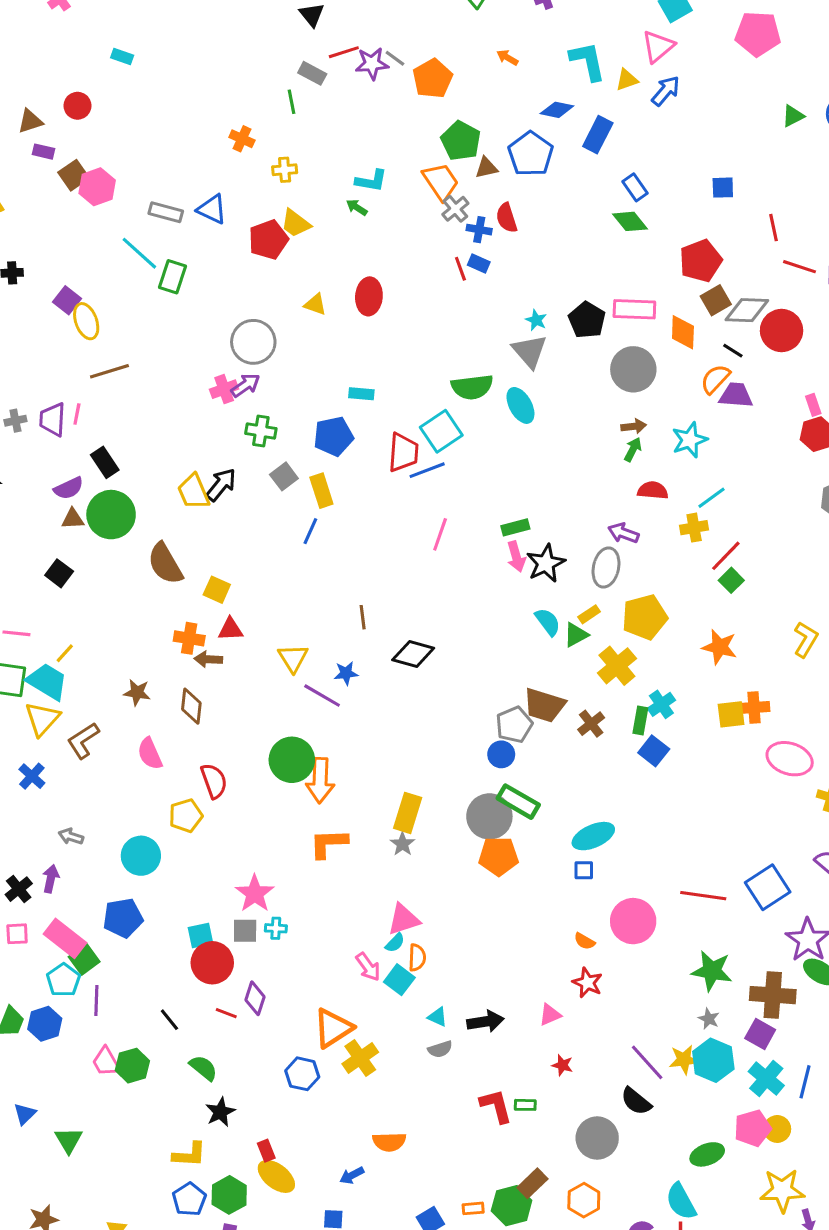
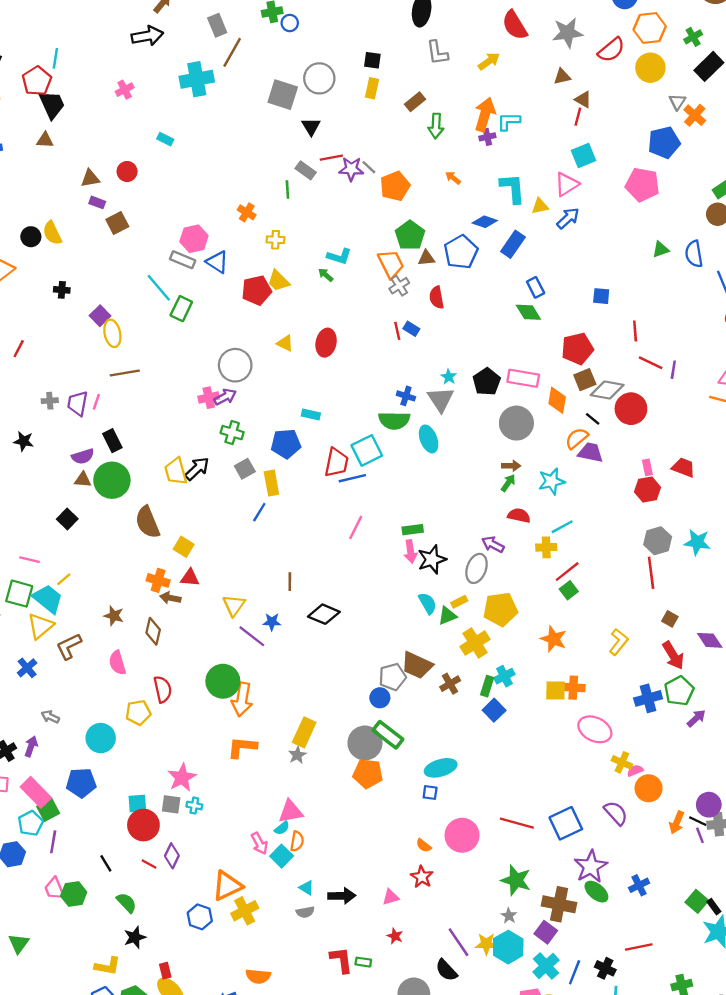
pink hexagon: (97, 187) -> (194, 239), moved
blue cross: (479, 230) -> (406, 396), moved

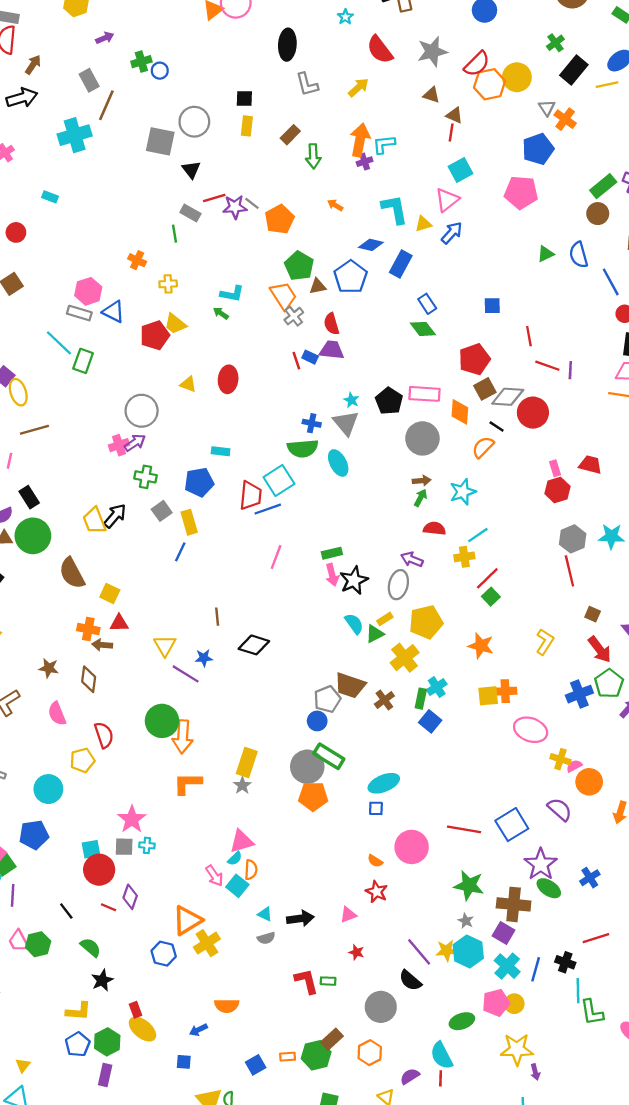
orange hexagon: (650, 28) -> (490, 84), moved
brown triangle: (562, 77) -> (431, 95), turned 36
purple trapezoid: (591, 453) -> (332, 350), moved

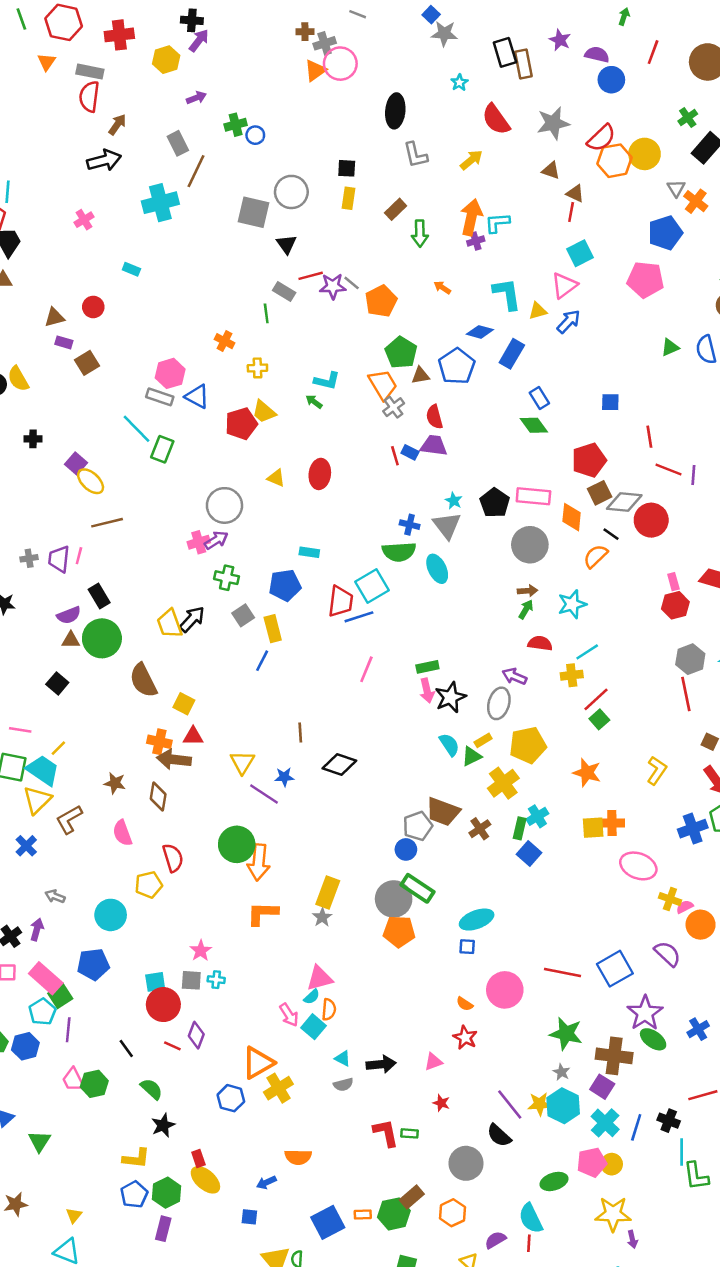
yellow ellipse: (18, 392) -> (91, 481), turned -30
brown arrow: (102, 645) -> (174, 760), size x1.5
pink star: (132, 819) -> (201, 951), size x0.7
blue square: (256, 1065) -> (328, 1222), size x1.5

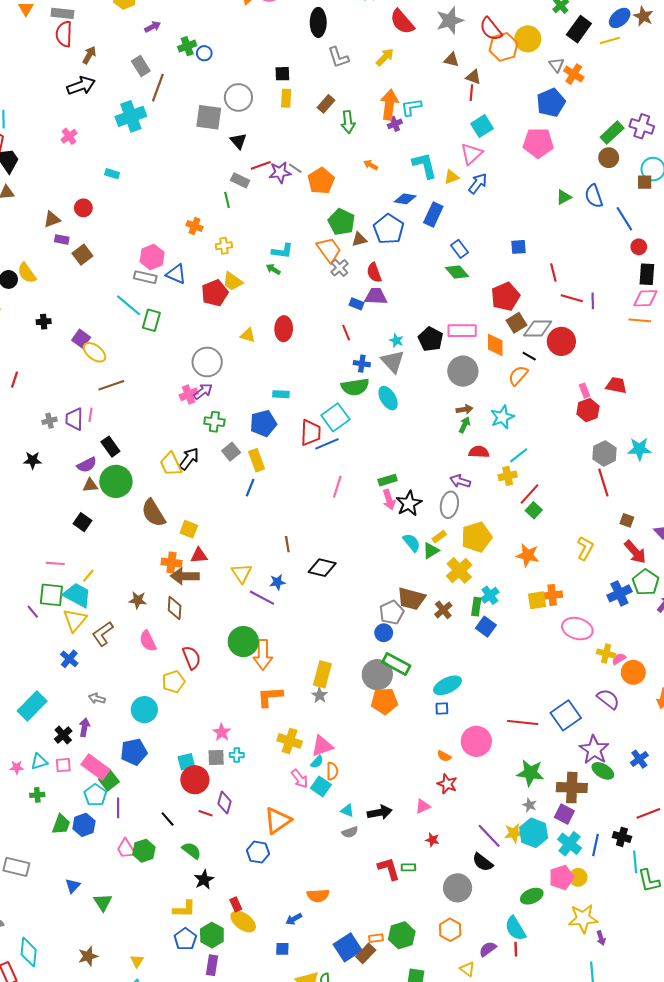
red semicircle: (601, 138) -> (491, 29), turned 100
red line: (395, 456) -> (346, 333), moved
yellow cross: (278, 1088) -> (290, 741), moved, turned -35
brown rectangle: (412, 1197) -> (366, 953), moved

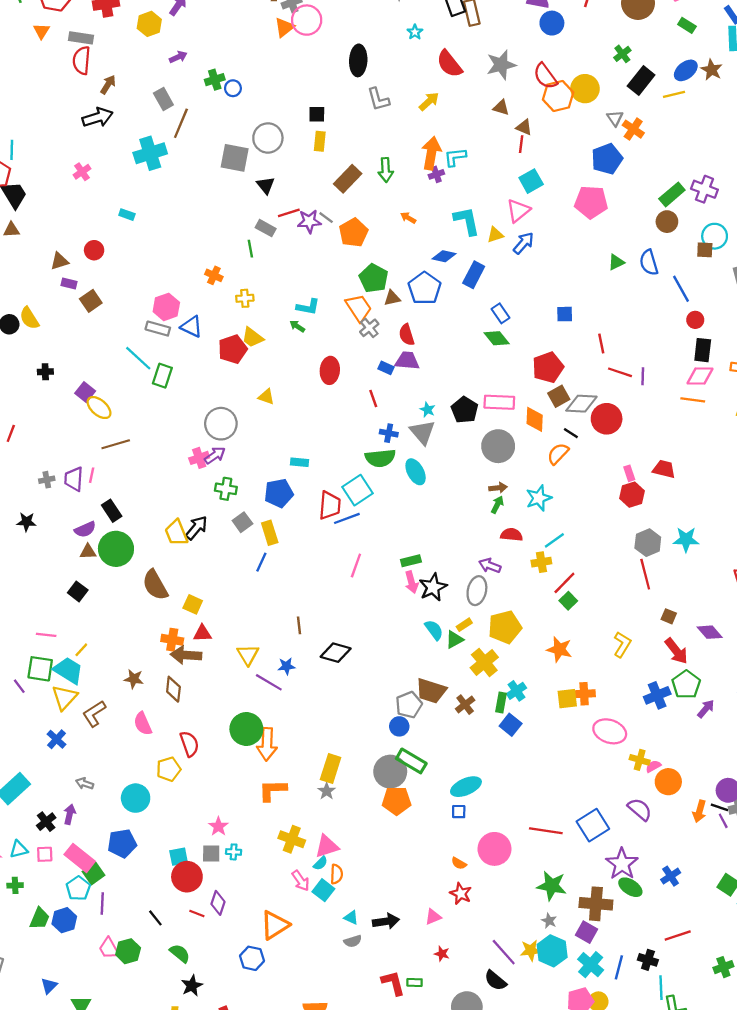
brown rectangle: (326, 104) -> (348, 179), moved, size x1.4
red ellipse: (284, 329) -> (330, 370), moved

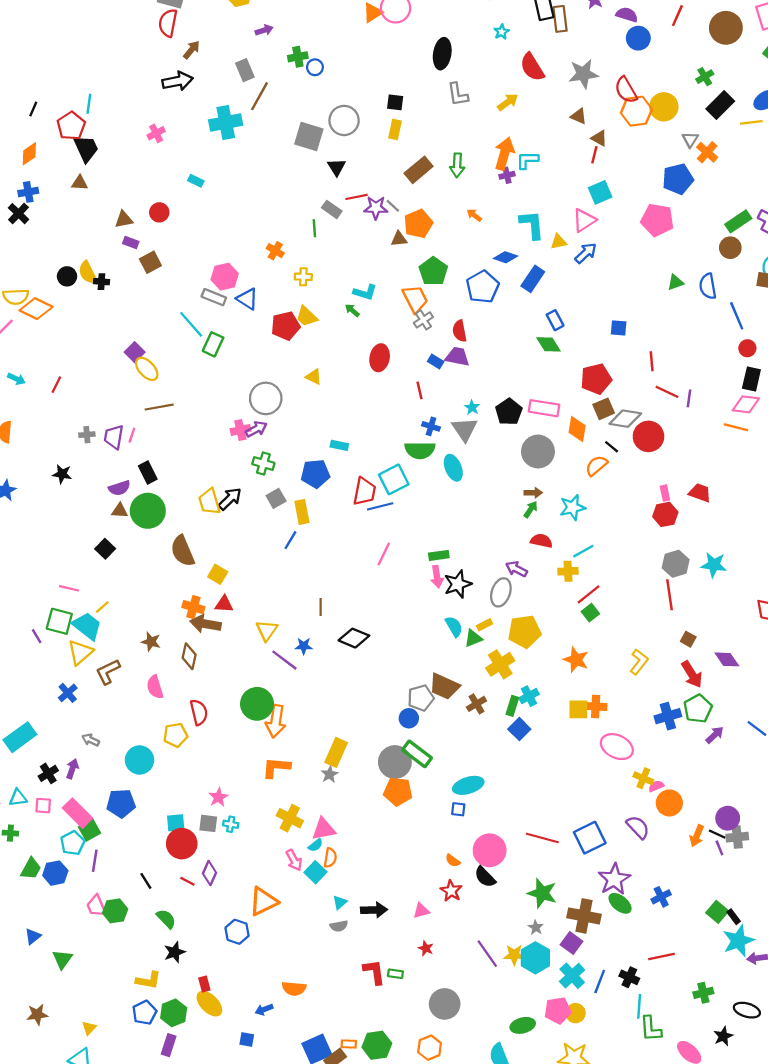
brown triangle: (392, 298) -> (399, 239), moved
black cross: (45, 372) -> (101, 282), moved
cyan triangle: (351, 918) -> (340, 902), turned 48
black semicircle: (495, 980) -> (485, 877), moved

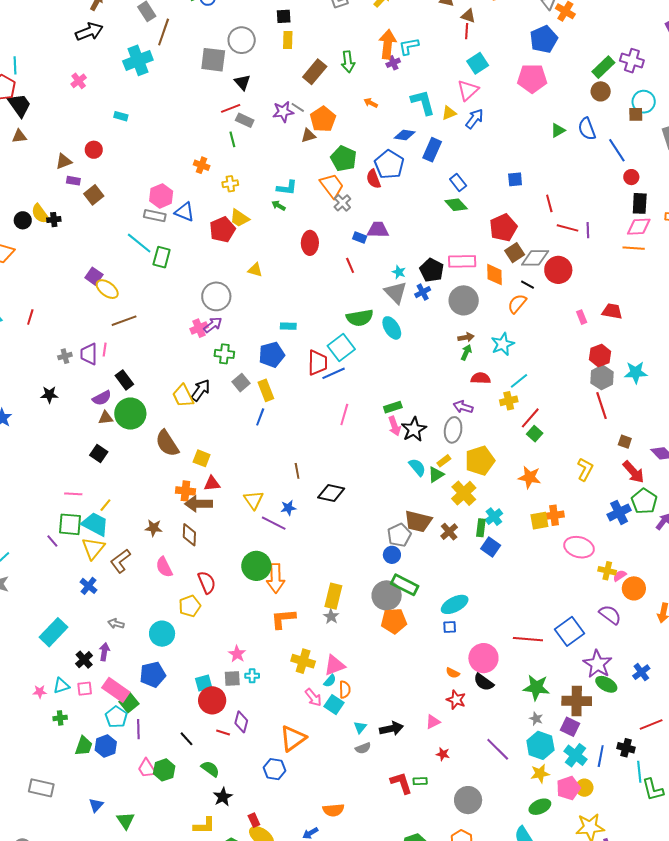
red line: (356, 197) -> (231, 108), moved
red semicircle: (460, 331) -> (373, 179), moved
blue cross: (431, 426) -> (423, 292), moved, turned -35
red hexagon: (665, 514) -> (600, 356), moved
yellow star: (514, 955) -> (540, 774), moved

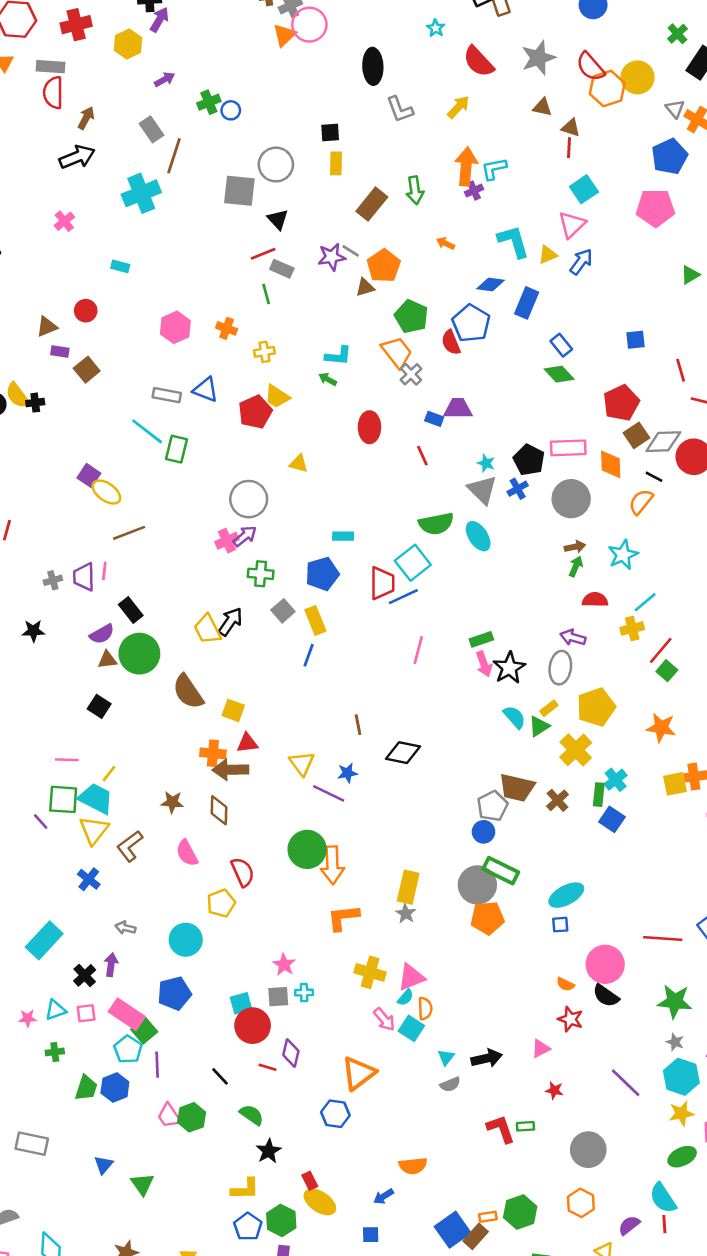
pink hexagon: (161, 196) -> (175, 327), moved

